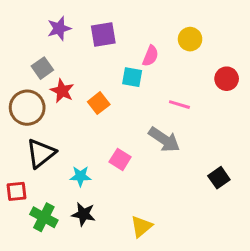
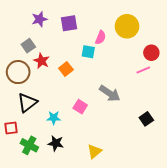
yellow circle: (190, 39) -> (127, 26), size x1.5
pink line: (179, 105) -> (143, 70), moved, turned -40

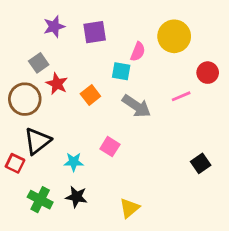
pink line: (143, 70) -> (181, 96), moved
gray arrow: (110, 93) -> (136, 106), moved
red square: (11, 128) -> (15, 163), moved, turned 32

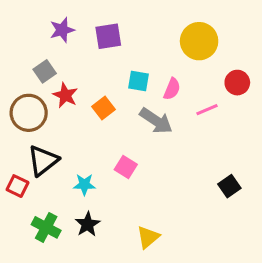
pink semicircle: (138, 52) -> (172, 89), moved
black star: (76, 197) -> (88, 224), turned 30

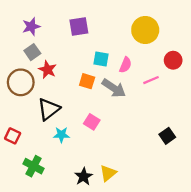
purple star: (62, 30) -> (31, 26), moved
orange square: (103, 108) -> (87, 81), moved, turned -35
black triangle: (43, 161) -> (49, 109), moved
black star: (88, 224) -> (84, 177), moved

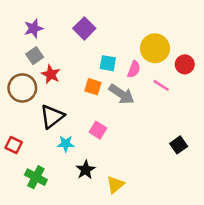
purple square: (79, 26) -> (84, 28), turned -36
yellow circle: (145, 30) -> (155, 48), moved
pink line: (151, 80) -> (161, 85), turned 56
black star: (84, 177) -> (86, 170), moved

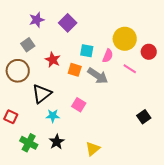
purple star: (33, 28) -> (37, 20), moved
red star: (51, 74) -> (53, 60), moved
black star: (86, 170) -> (57, 142), moved

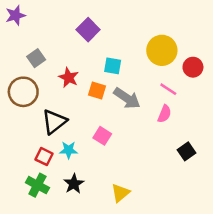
purple star: (37, 20) -> (15, 15), moved
pink semicircle: (108, 56) -> (164, 114), moved
red square: (11, 117) -> (44, 157), moved

